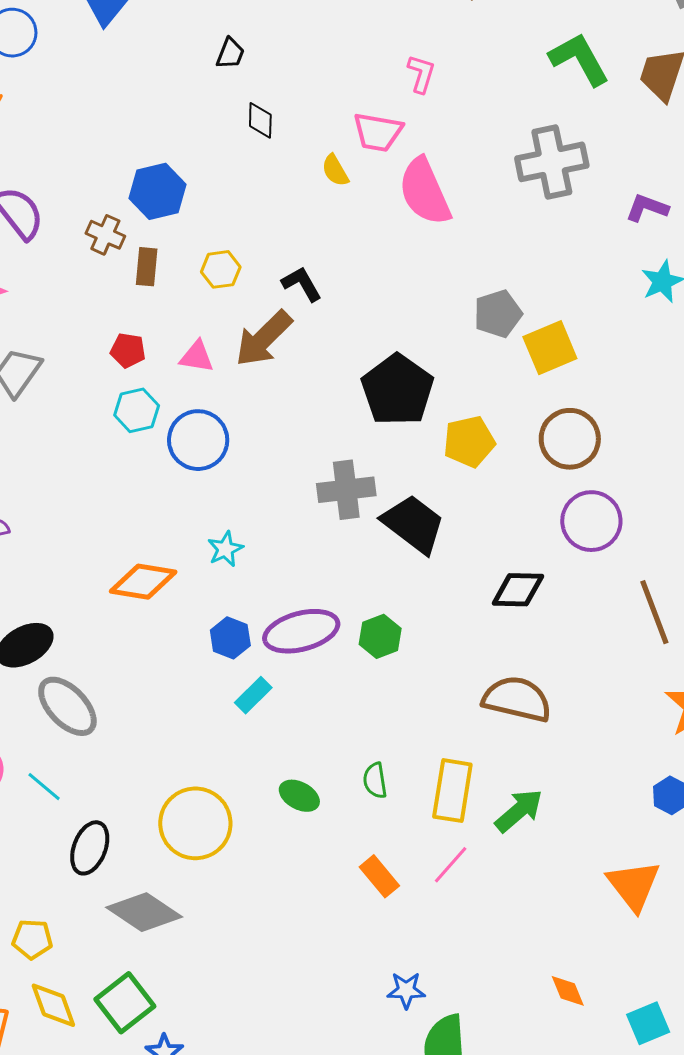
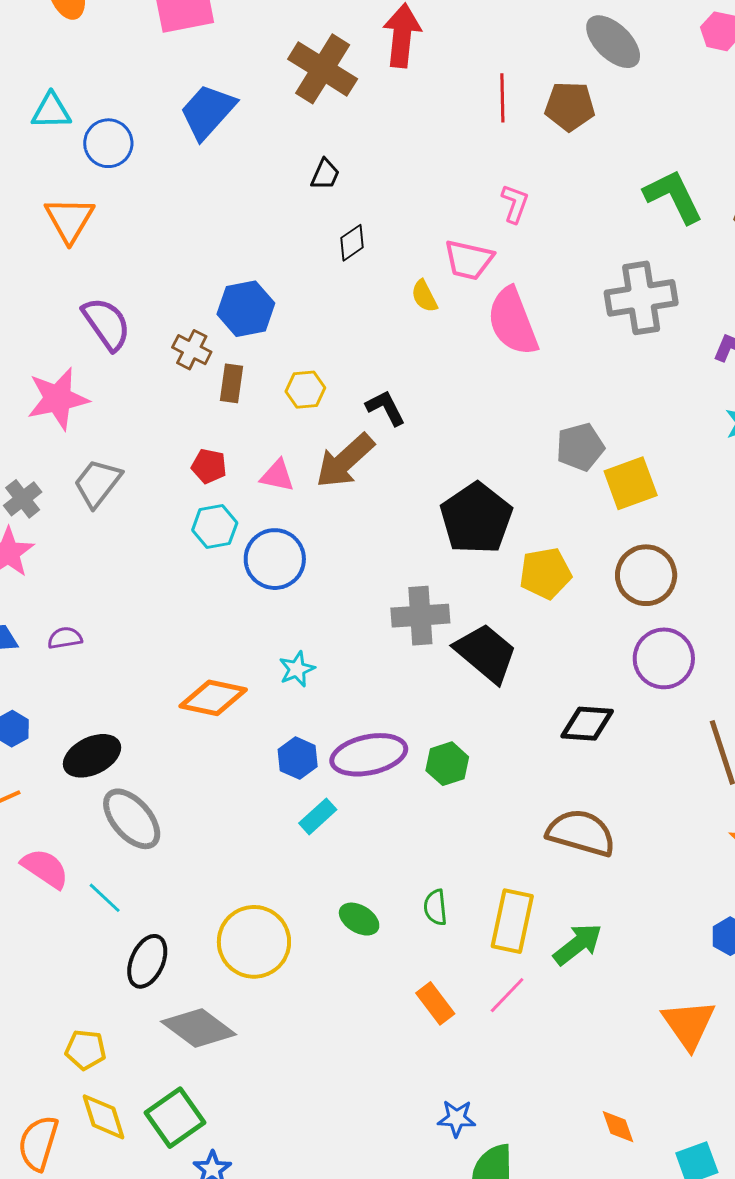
black diamond: (260, 120) -> (352, 243), turned 51

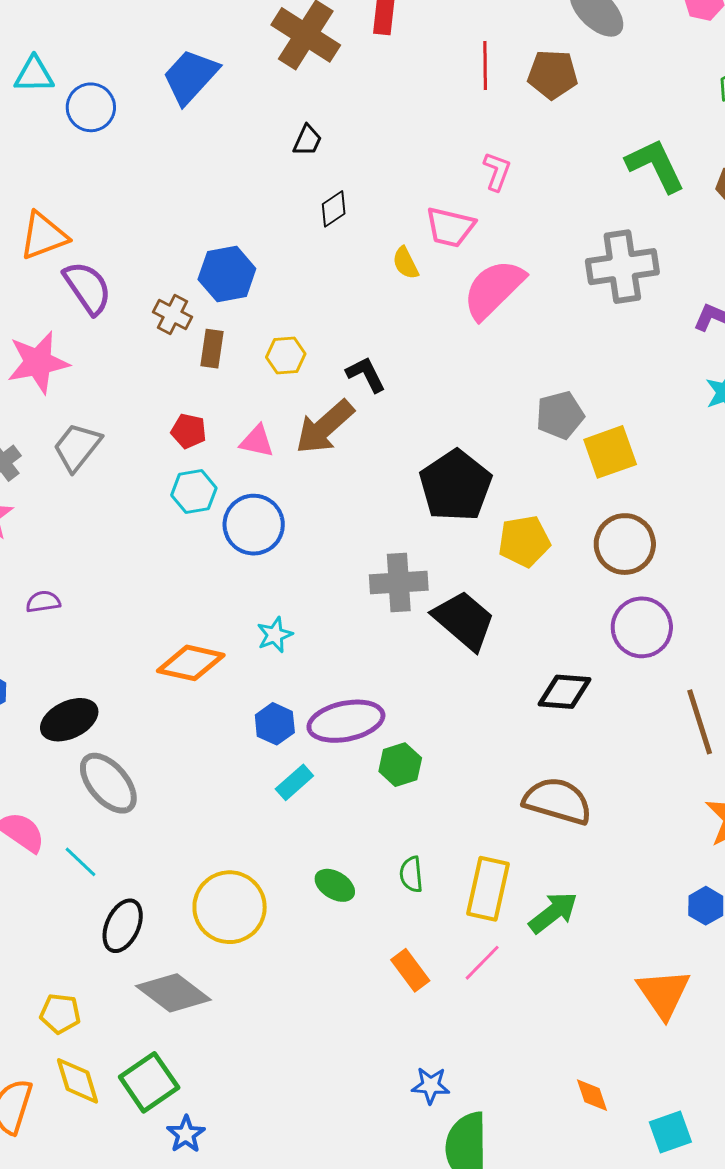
orange triangle: (69, 220) -> (44, 236), moved, turned 38
pink semicircle: (513, 321) -> (494, 289), turned 66
green hexagon: (447, 764) -> (400, 765), moved

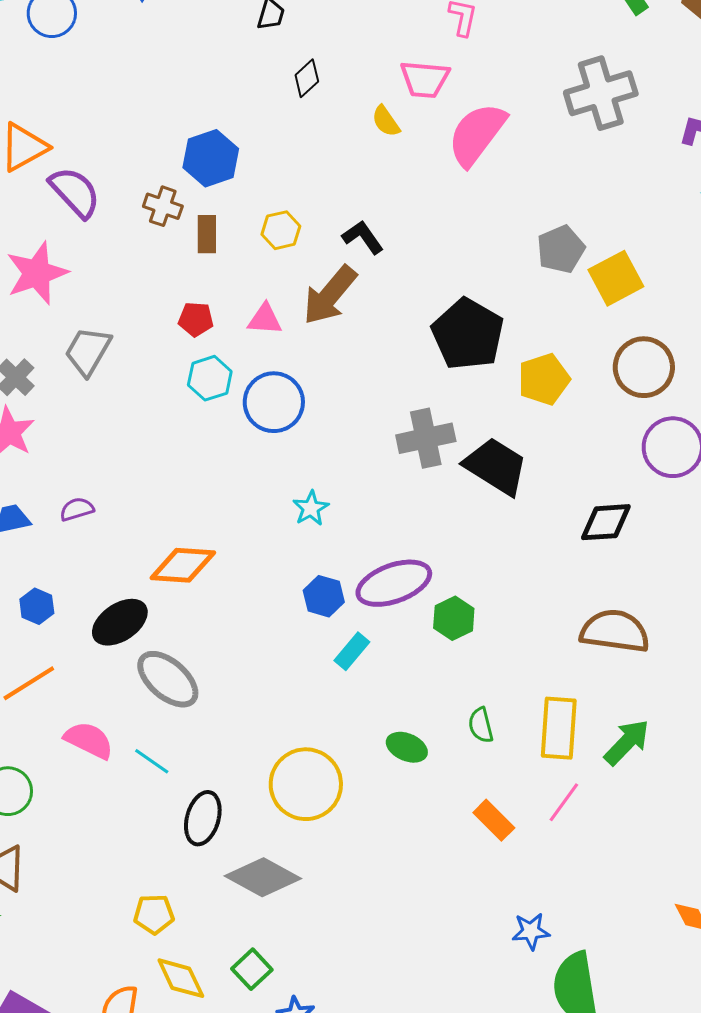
orange diamond: (191, 663) -> (183, 565), moved
green square: (149, 1082) -> (252, 969), size x0.7

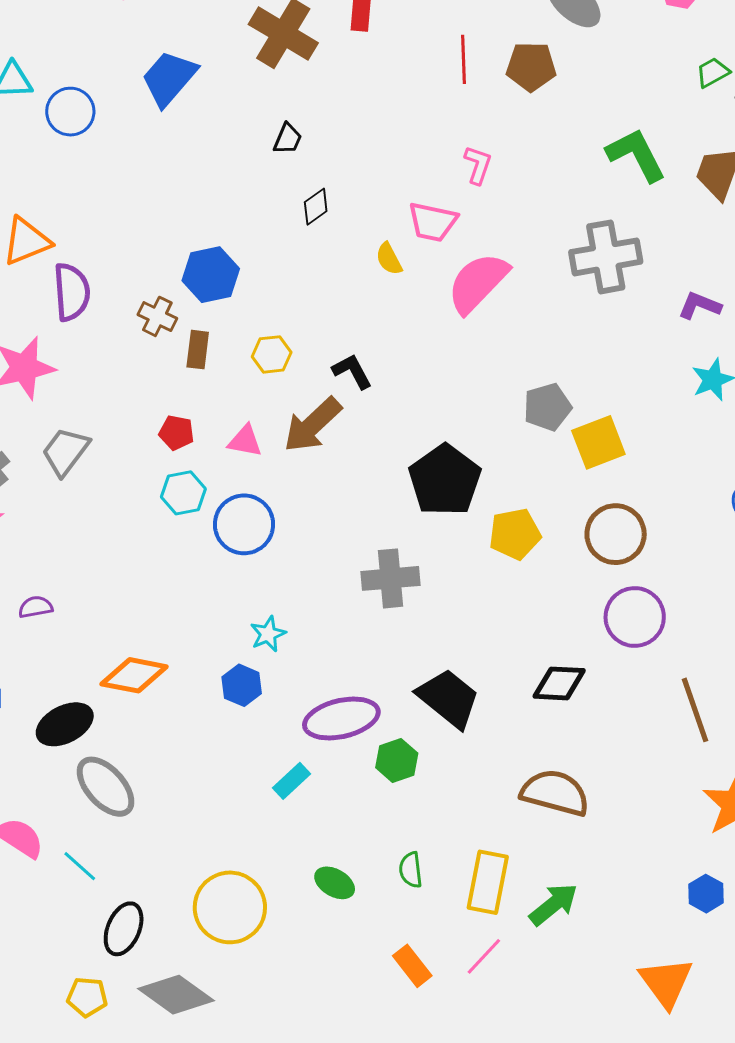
purple semicircle: (75, 192) -> (72, 292), turned 32
black trapezoid: (496, 466) -> (449, 698), moved
blue hexagon: (324, 596) -> (242, 685), moved
yellow pentagon: (154, 914) -> (87, 997), moved

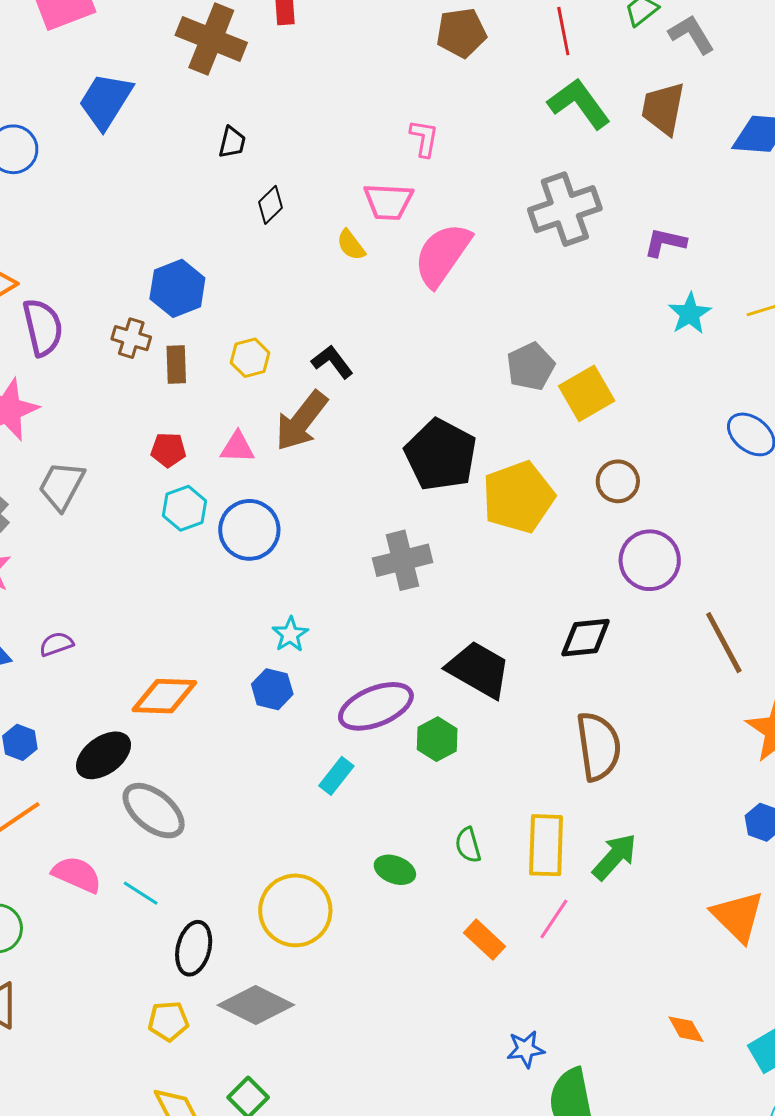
red line: (463, 59) -> (563, 31), moved
yellow pentagon: (515, 534) -> (518, 497), size x1.4
brown circle: (616, 534) -> (618, 481), size x0.7
brown semicircle: (555, 793) -> (599, 746), turned 76

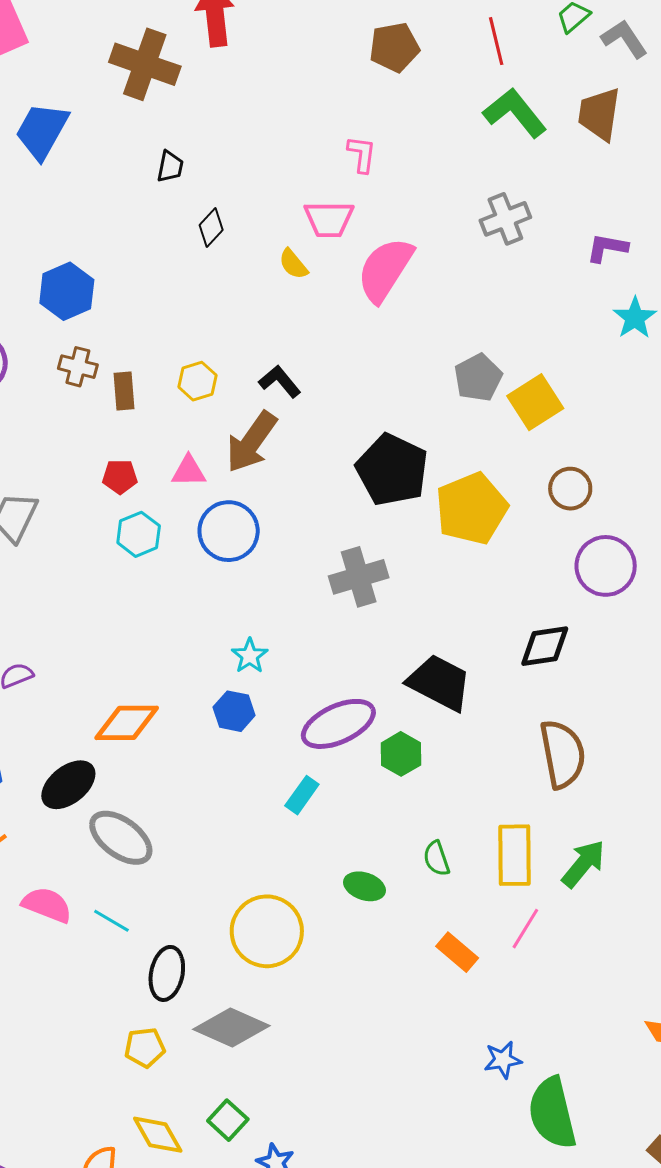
gray cross: (565, 209) -> (505, 219), size x0.7
blue hexagon: (177, 288) -> (67, 291), moved
blue circle: (249, 530) -> (229, 531), moved

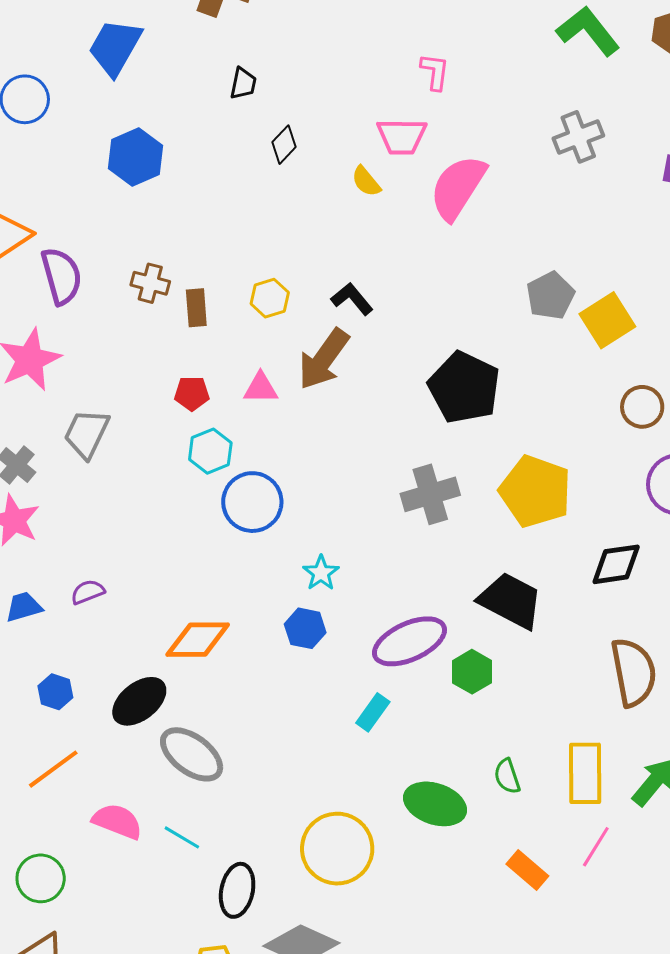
blue hexagon: (67, 291) -> (136, 157), moved
yellow pentagon: (472, 509) -> (535, 491), moved, turned -30
blue circle: (229, 531) -> (252, 502), moved
green ellipse: (364, 886) -> (435, 804), size x1.5

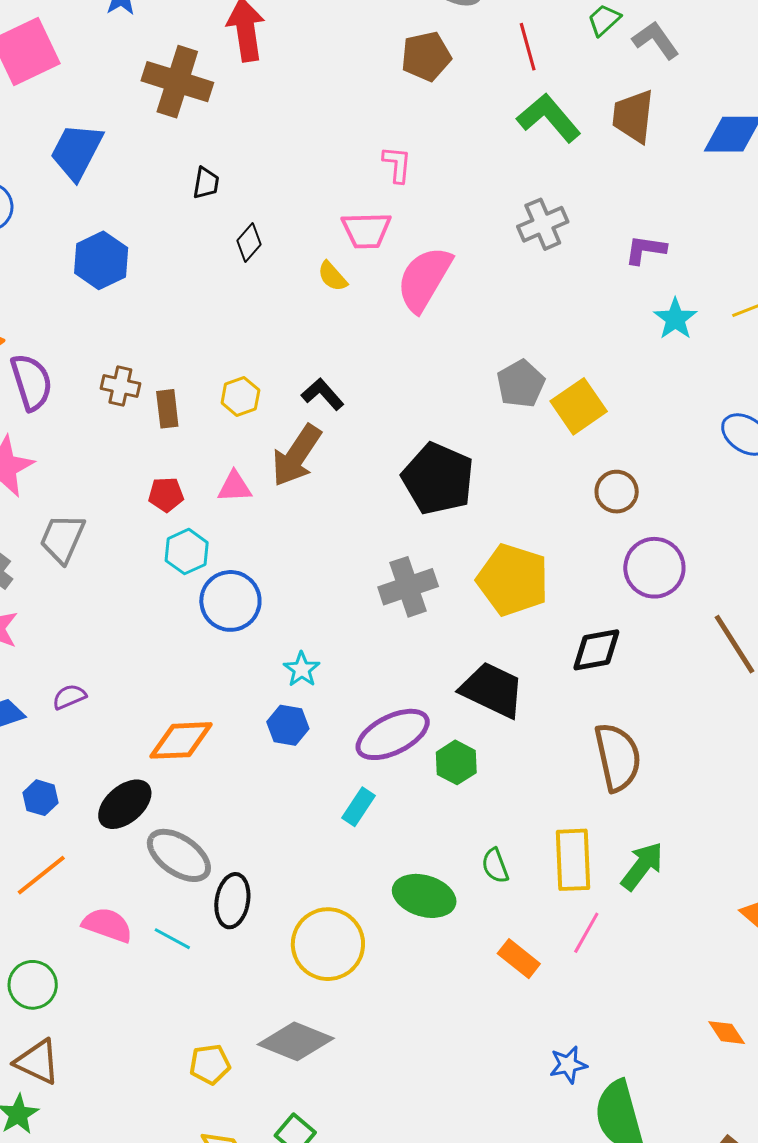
black ellipse: (237, 890) -> (232, 901), moved

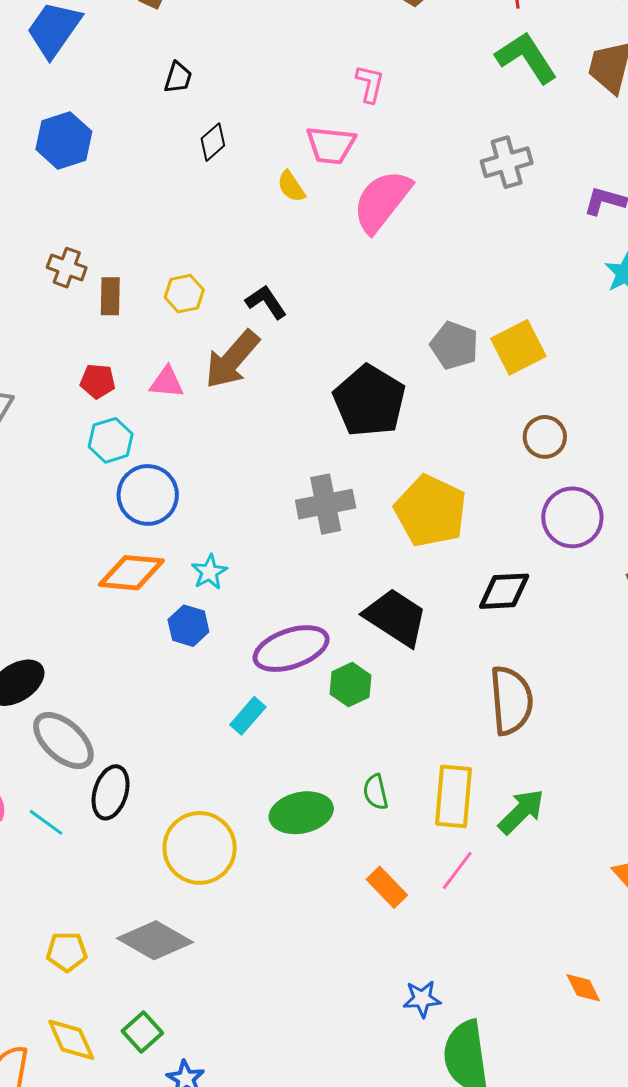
gray pentagon: (521, 384) -> (454, 345), moved, turned -30
orange diamond: (181, 740) -> (131, 573), moved
green ellipse: (424, 896) -> (301, 813), turned -36

